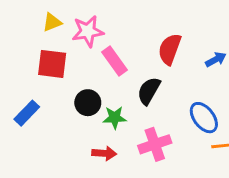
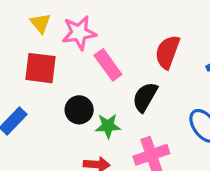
yellow triangle: (52, 22) -> (41, 23), turned -48

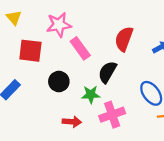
yellow triangle: (41, 23) -> (14, 18), moved
green star: (108, 126) -> (91, 95), moved

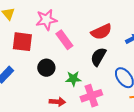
red semicircle: (124, 39) -> (101, 32), turned -135
black semicircle: (107, 72) -> (98, 57), moved

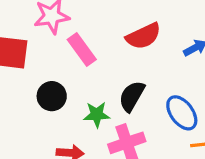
black semicircle: (98, 57) -> (132, 96), moved

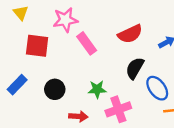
black circle: (52, 96) -> (55, 89), moved
black semicircle: (132, 96) -> (135, 68), moved

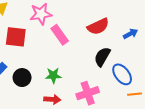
black circle: (55, 89) -> (22, 78), moved
green star: (97, 89) -> (53, 75), moved

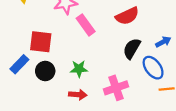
blue arrow: (130, 34) -> (163, 42), moved
red square: (16, 37) -> (41, 42), moved

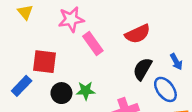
blue arrow: (163, 42) -> (176, 62), turned 88
black circle: (45, 71) -> (61, 93), moved

